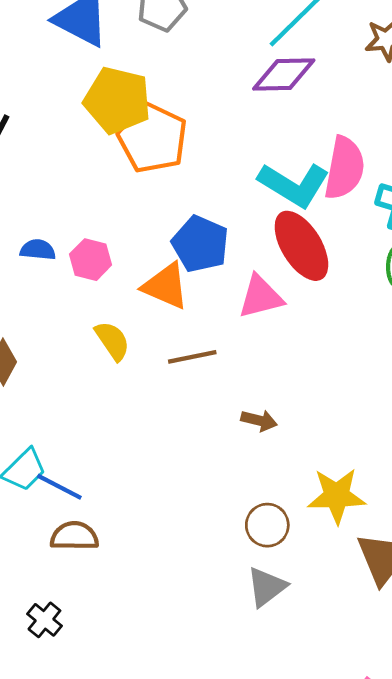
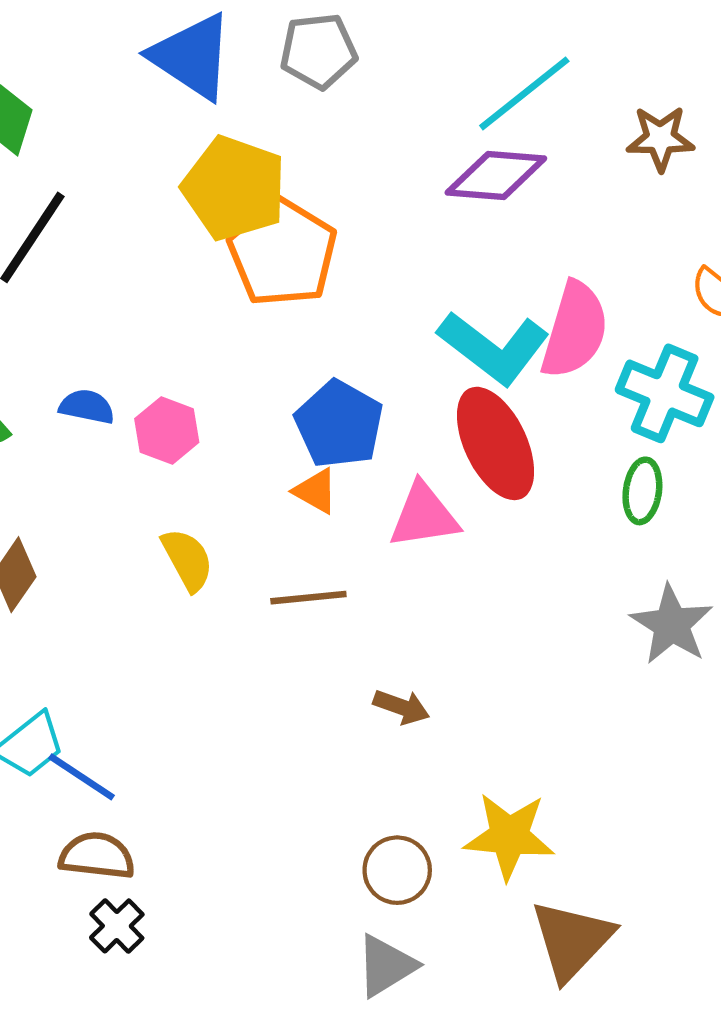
orange triangle: (166, 286) -> (316, 491), moved, size x0.6
black cross: (44, 620) -> (117, 926), moved

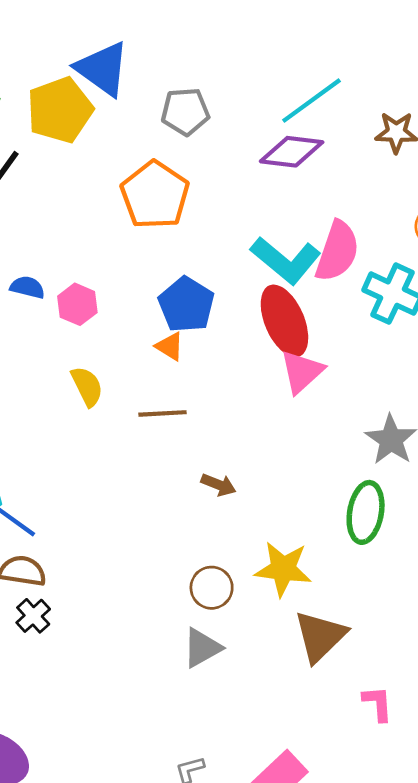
gray pentagon: (318, 51) -> (185, 112), moved
yellow pentagon: (234, 188) -> (60, 110), moved, turned 30
green ellipse: (642, 491) -> (366, 512), moved, size x1.5
pink triangle: (424, 516) -> (302, 372), moved, turned -36

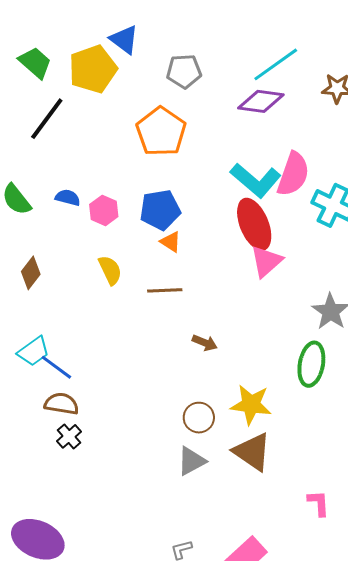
blue triangle: (103, 69) -> (124, 39), size x0.7
blue pentagon: (186, 305) -> (160, 210), moved, turned 30
brown triangle: (320, 636) -> (252, 452), moved, turned -42

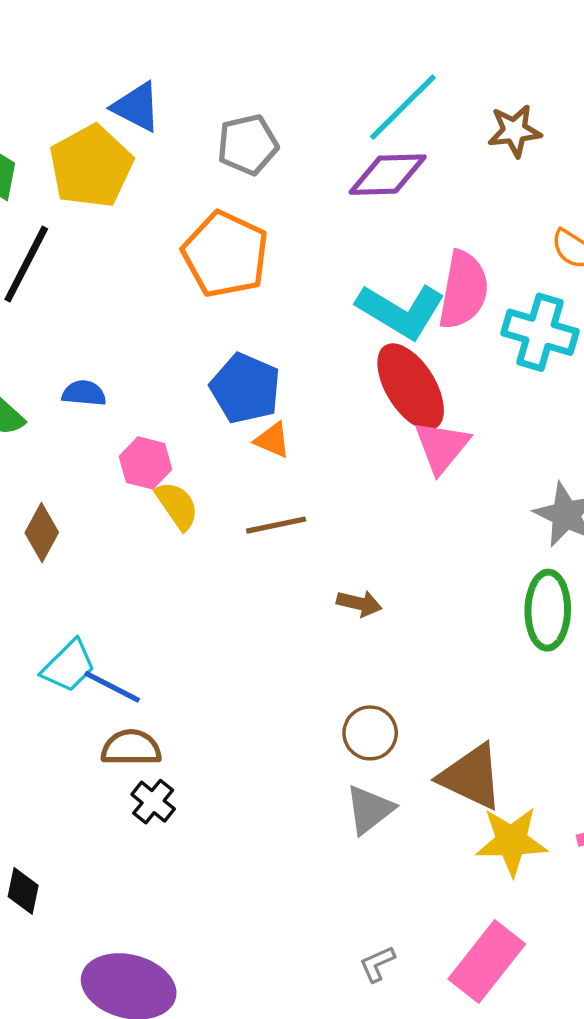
pink hexagon: (104, 210) -> (146, 463), moved
blue pentagon: (160, 210) -> (245, 388), turned -30
yellow star: (251, 405) -> (511, 841), moved

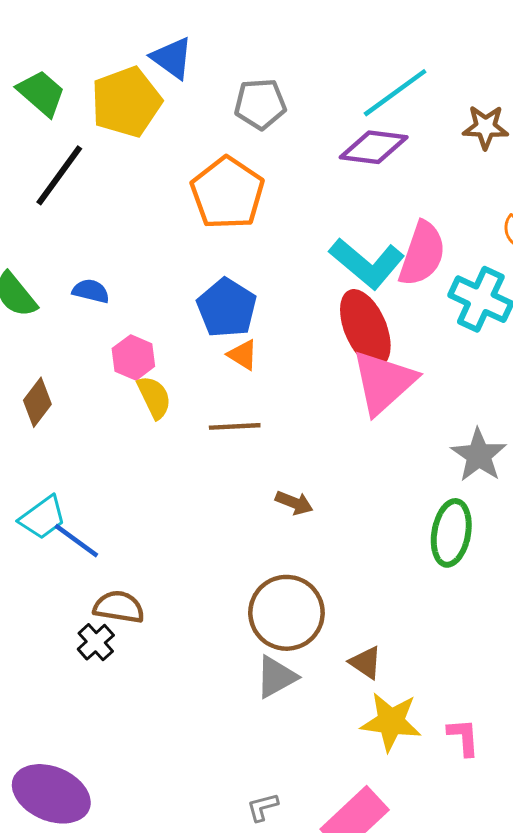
pink triangle: (442, 447) -> (384, 382), size x1.4
brown circle: (370, 733) -> (286, 613), size x1.6
brown semicircle: (131, 748) -> (119, 607), moved
brown triangle: (471, 777) -> (366, 663), size x0.6

